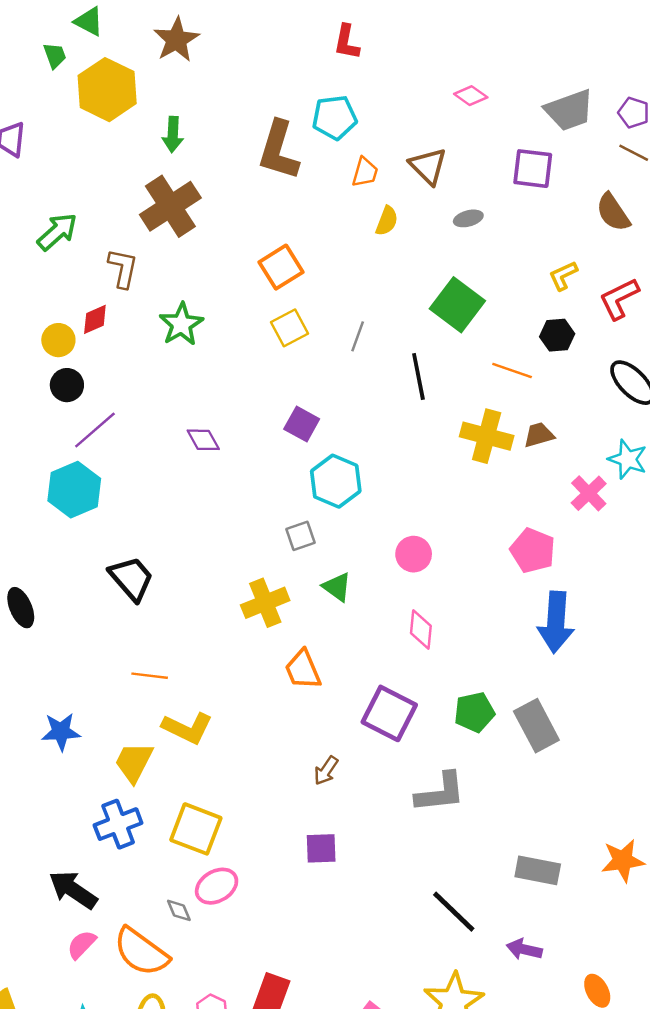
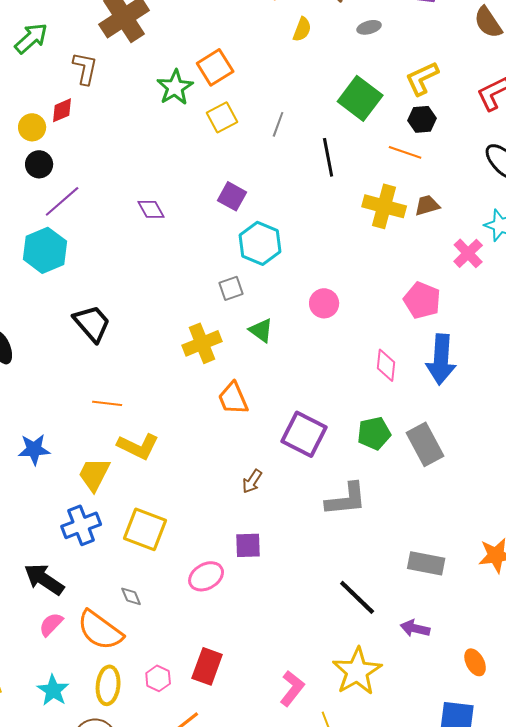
yellow L-shape: (563, 276) -> (422, 78), moved, size x1.4
green star: (181, 324) -> (175, 87), moved
black hexagon: (557, 335) -> (422, 119), moved
pink diamond: (421, 630) -> (386, 365), moved
pink ellipse: (217, 886) -> (206, 576), moved

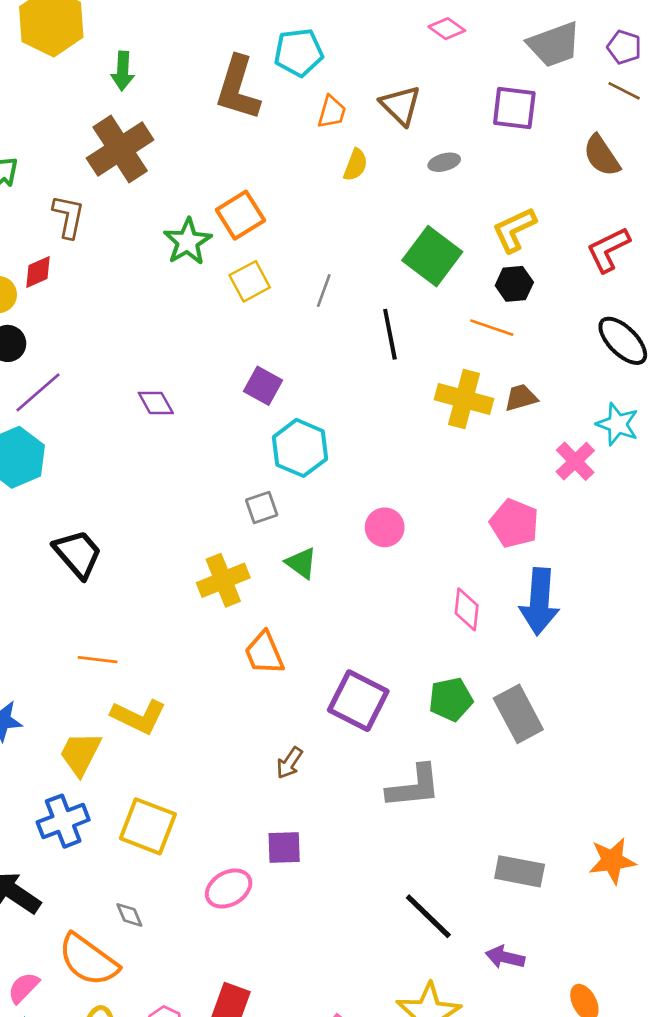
pink semicircle: (51, 624) -> (24, 988), moved

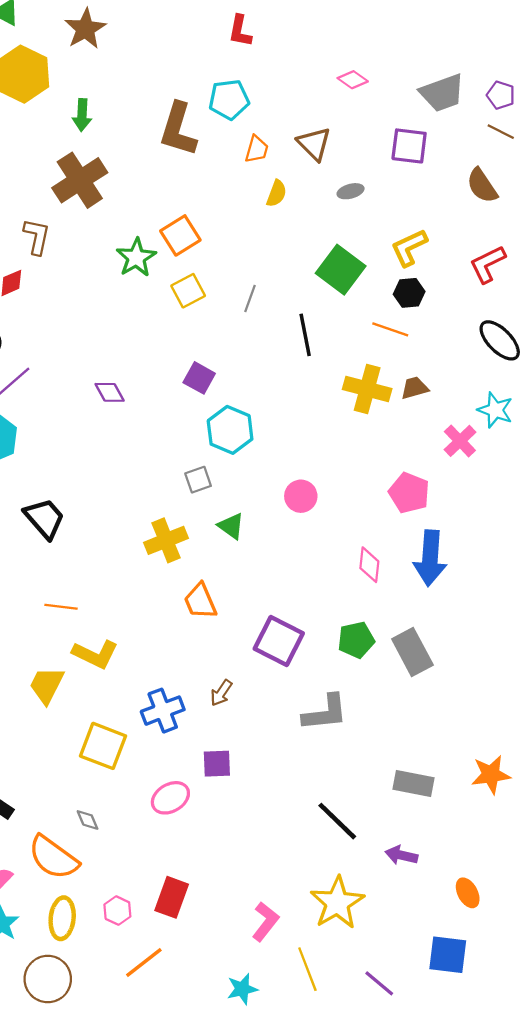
blue cross: (63, 821) -> (163, 711), moved

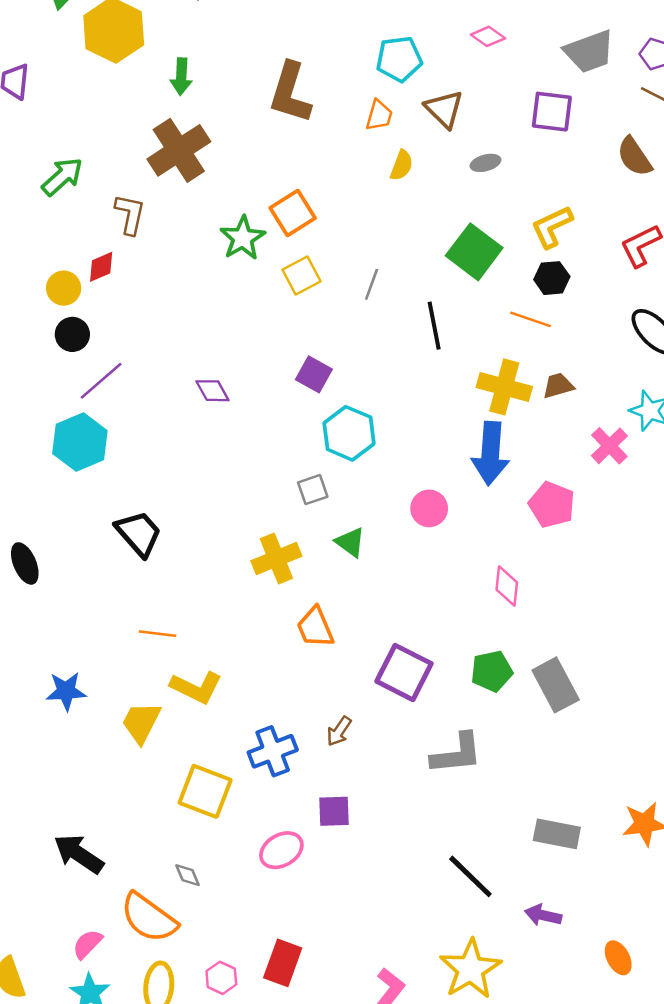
cyan pentagon: (229, 100) -> (399, 59), moved
blue arrow: (430, 558) -> (490, 453), moved

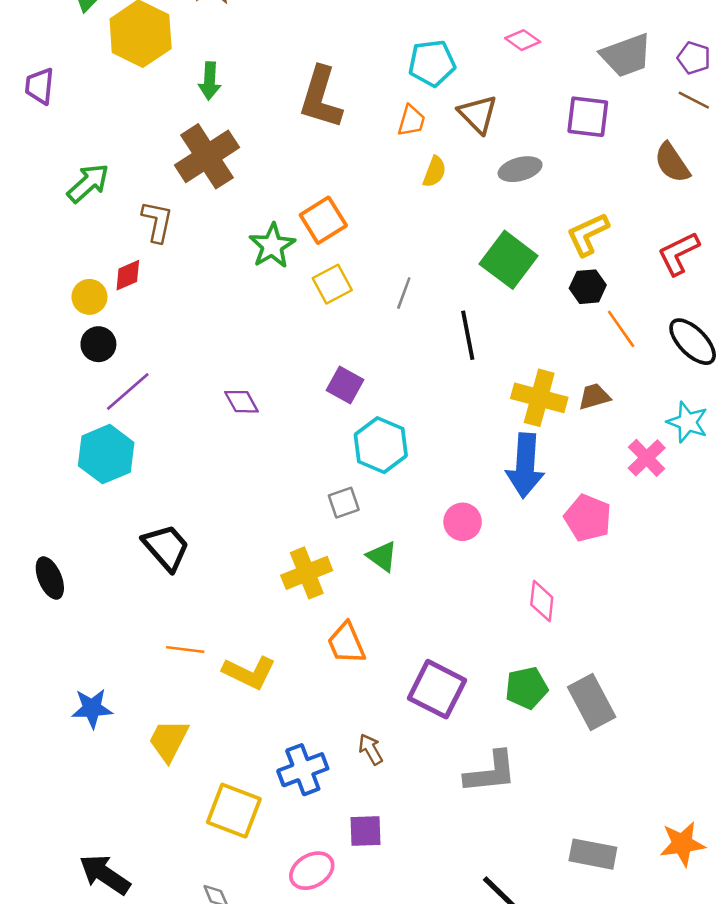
gray ellipse: (485, 163) -> (520, 169), size x1.4
orange line: (531, 319) -> (621, 329), moved, turned 36
yellow L-shape: (196, 687) -> (249, 673), moved
brown arrow: (339, 731) -> (371, 749), turned 116

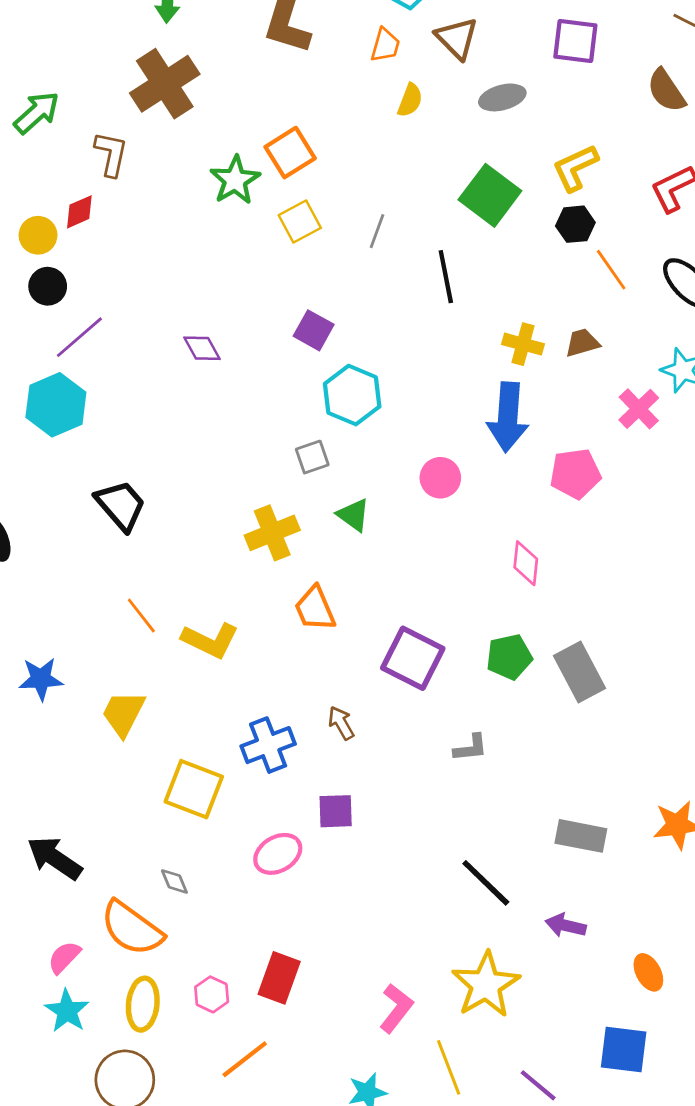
yellow cross: (539, 398) -> (523, 344), size x0.7
pink pentagon: (588, 518) -> (575, 474), turned -30
orange line: (185, 650) -> (141, 616), turned 45
gray L-shape: (491, 772) -> (471, 748), size x0.6

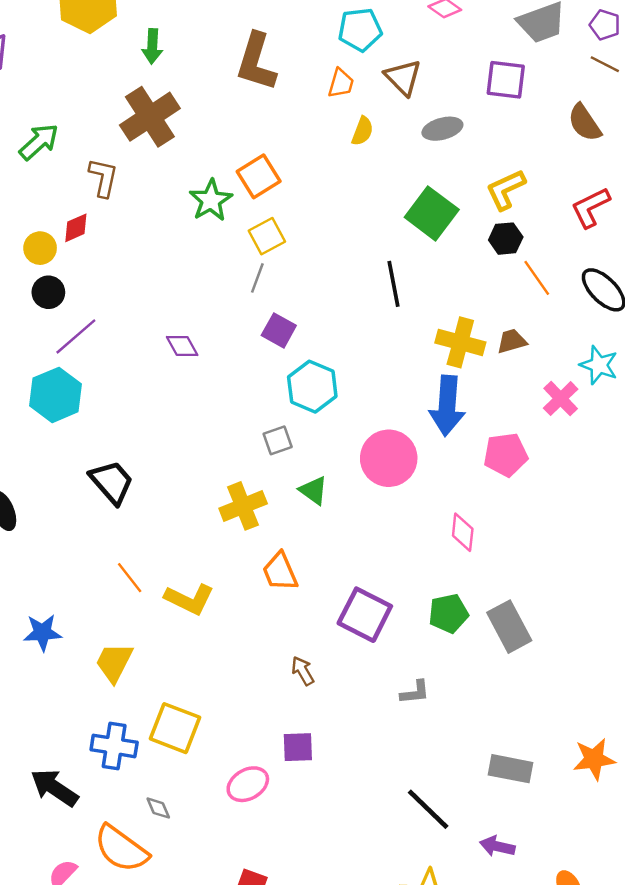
gray line: (377, 231) -> (257, 278), moved
yellow cross: (523, 344) -> (460, 342), size x1.4
pink circle: (440, 478) -> (389, 458), size x1.6
blue cross: (268, 745) -> (114, 746), moved, turned 30

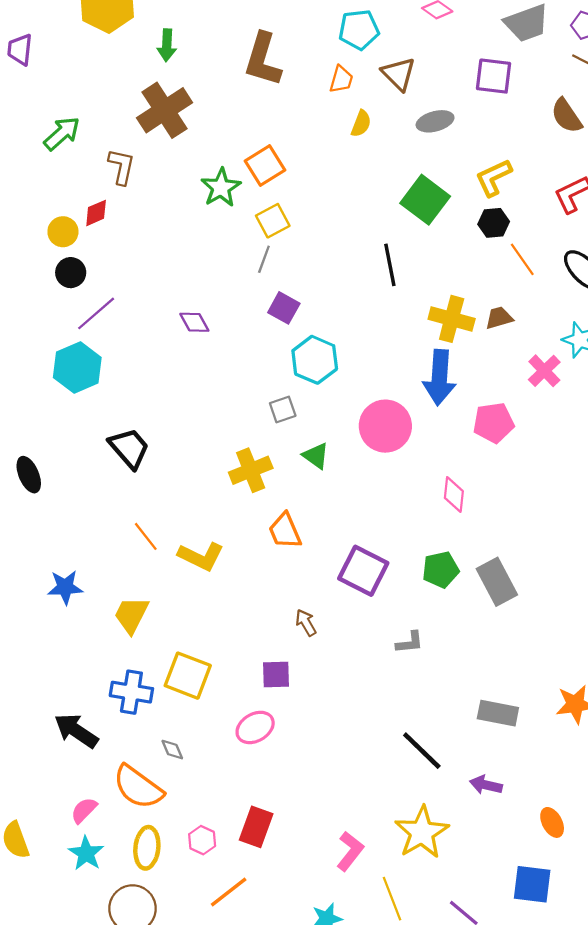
purple square: (298, 747) -> (276, 674), moved

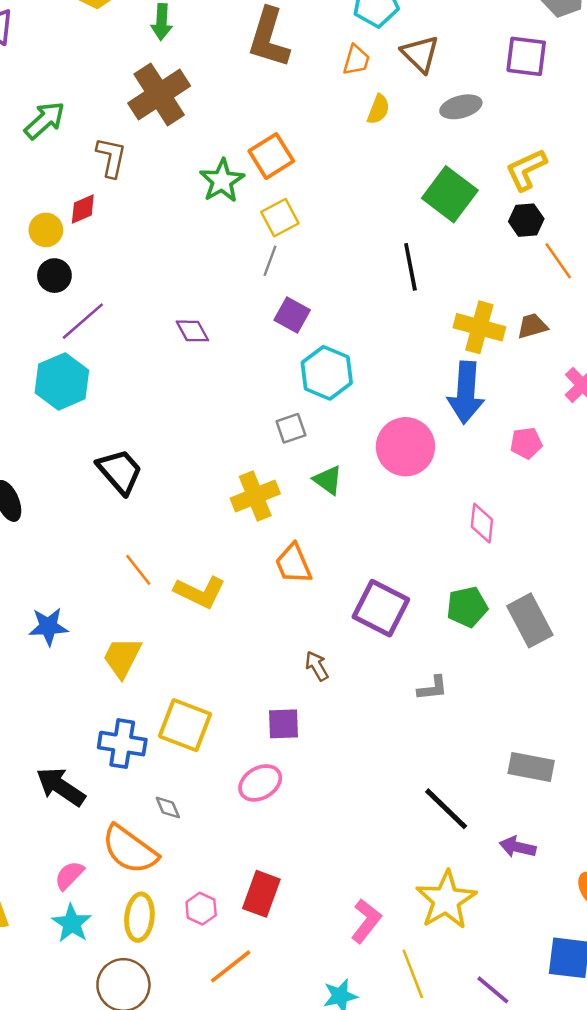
pink pentagon: (494, 423) -> (526, 443), size x0.7

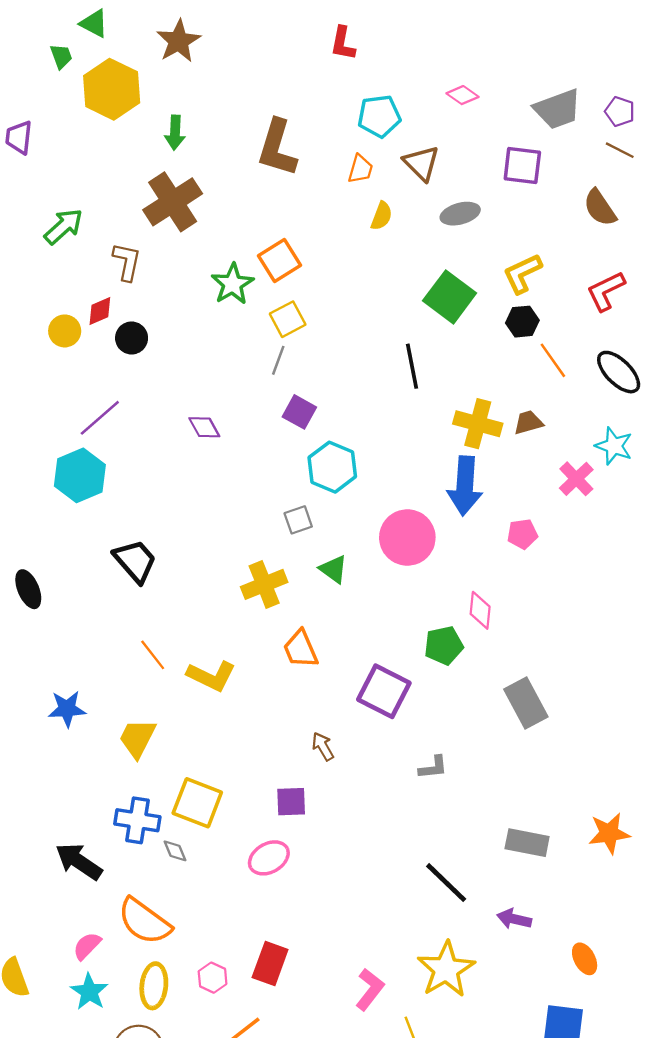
black circle: (54, 276) -> (132, 338), moved
green pentagon: (467, 607) -> (444, 645), moved
gray diamond: (168, 808) -> (175, 851), moved

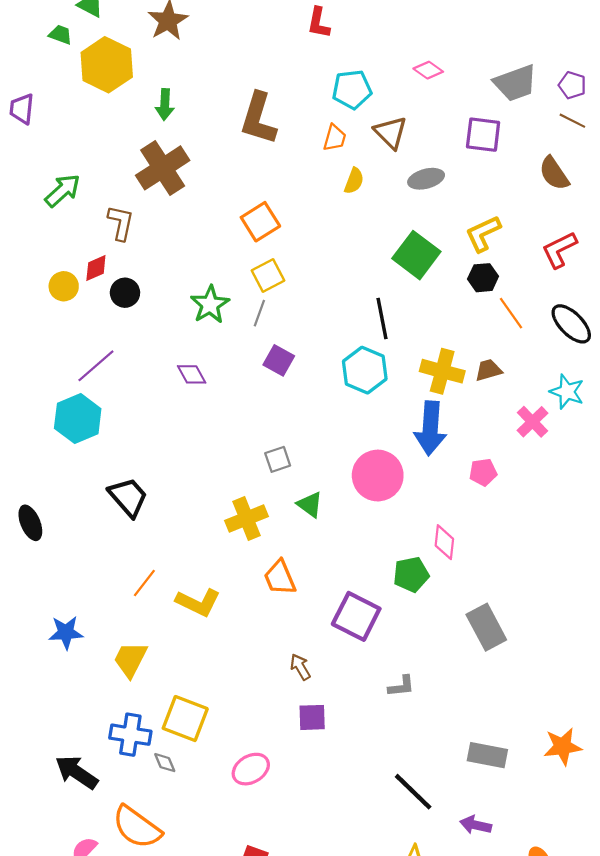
green trapezoid: (61, 56) -> (60, 35), turned -50
green star: (232, 284) -> (210, 305), moved
cyan hexagon: (332, 467) -> (365, 370), moved
orange line: (153, 655) -> (144, 583), turned 76
purple square: (291, 802) -> (312, 717), moved

